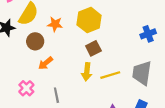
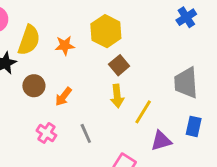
blue cross: (148, 34) -> (186, 17), moved
brown circle: (35, 41) -> (34, 86), moved
yellow line: (110, 75) -> (143, 112), moved, turned -30

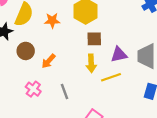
brown square: (119, 65) -> (94, 39), turned 35
yellow line: (143, 112) -> (111, 77), turned 36
purple triangle: (161, 141) -> (119, 55), moved

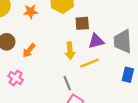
brown square: (94, 39) -> (82, 23), moved
gray line: (64, 91) -> (67, 83), moved

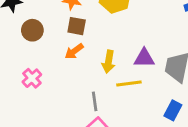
brown square: (82, 23) -> (77, 26), moved
orange arrow: (29, 50) -> (74, 51), moved

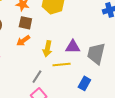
gray line: (95, 101) -> (37, 77), turned 40
blue rectangle: (173, 110) -> (84, 83), moved

